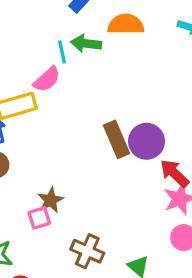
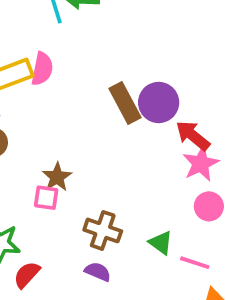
pink semicircle: (47, 79) -> (42, 69), moved, turned -32
pink square: (39, 218) -> (46, 198), turned 30

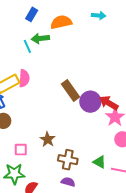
purple circle: (159, 102) -> (90, 102), moved
brown star: (57, 177) -> (48, 139), moved
pink square: (46, 198) -> (21, 150), moved

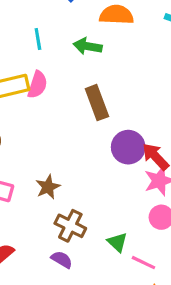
green arrow: (40, 38) -> (88, 46), moved
cyan line: (27, 46) -> (38, 39), moved
brown rectangle: (70, 90) -> (97, 103), moved

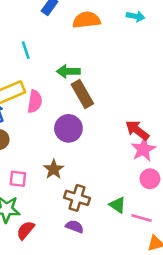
green arrow: (88, 46) -> (68, 71), moved
pink semicircle: (37, 85) -> (35, 102), moved
purple circle: (128, 147) -> (68, 128), moved

